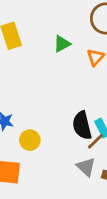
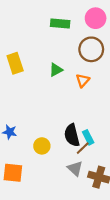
yellow circle: (30, 140) -> (42, 146), moved

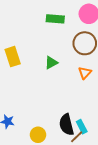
orange triangle: (83, 80) -> (85, 73), moved

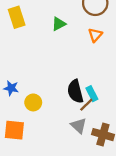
yellow circle: (38, 135) -> (33, 102), moved

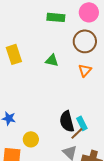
green triangle: (59, 24) -> (52, 60), turned 40
yellow circle: (33, 102) -> (31, 139), moved

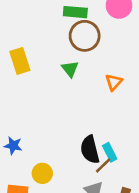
brown circle: (85, 41) -> (85, 36), moved
green triangle: (52, 60) -> (70, 69), turned 40

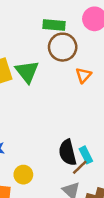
green triangle: (70, 69) -> (27, 72), moved, size x1.5
orange triangle: (114, 82) -> (83, 75), moved

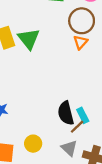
brown circle: (63, 47) -> (82, 21), moved
yellow circle: (23, 175) -> (33, 144), moved

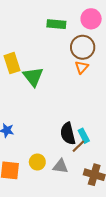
green triangle: (29, 39) -> (33, 77), moved
gray triangle: (69, 148) -> (60, 166), moved, turned -35

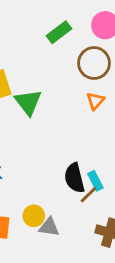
green rectangle: (56, 24) -> (59, 32), turned -42
orange triangle: (82, 67) -> (95, 101), moved
gray triangle: (60, 166) -> (49, 227), moved

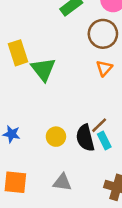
brown line: (88, 195) -> (99, 125), moved
yellow circle: (34, 216) -> (56, 137), moved

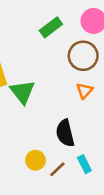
brown line: (99, 125) -> (57, 169), moved
black semicircle: (85, 138) -> (65, 133), moved

